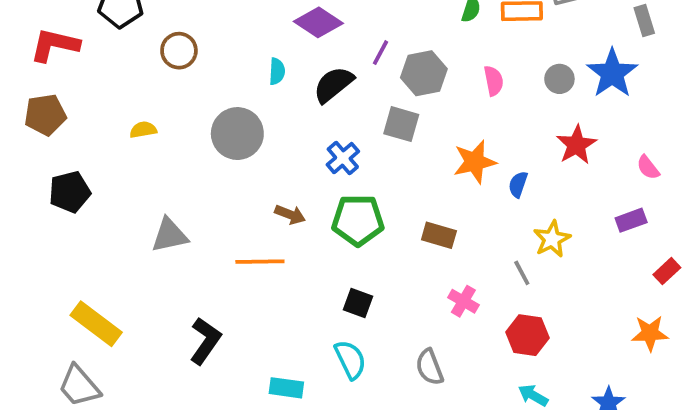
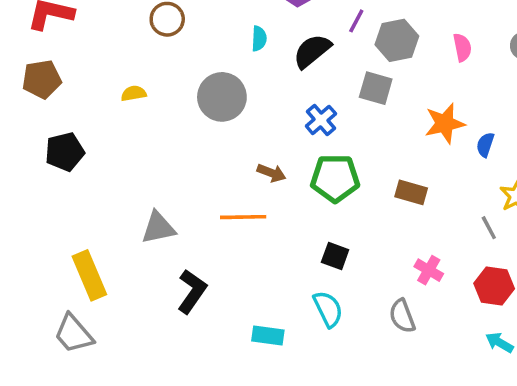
gray triangle: (170, 235) -> (158, 228), moved
pink cross: (463, 301) -> (429, 270), moved
yellow rectangle: (96, 324) -> (89, 275), turned 30

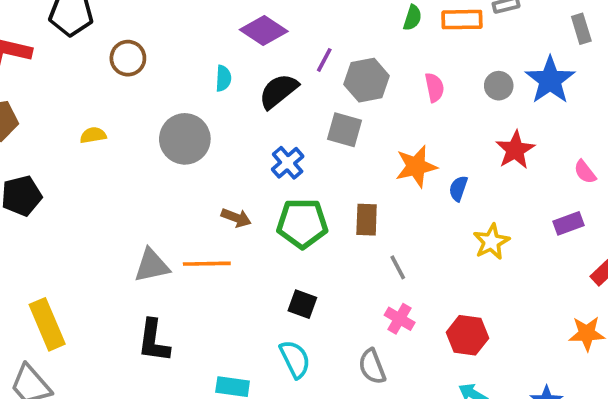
brown rectangle: (411, 192) -> (367, 220), moved, turned 76
gray triangle: (158, 228) -> (152, 266), moved
gray line: (489, 228) -> (398, 267), moved
black L-shape: (192, 291) -> (154, 341), turned 153

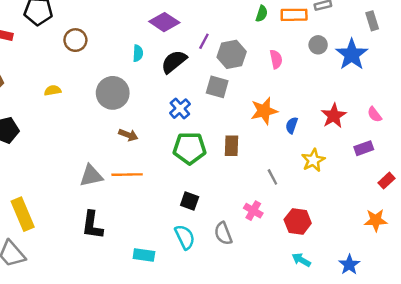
gray circle: (499, 86) -> (318, 45), moved
red star: (515, 150) -> (334, 116), moved
brown arrow: (236, 218) -> (128, 135), moved
gray line: (398, 267) -> (272, 177), moved
gray semicircle: (372, 366) -> (223, 233), moved

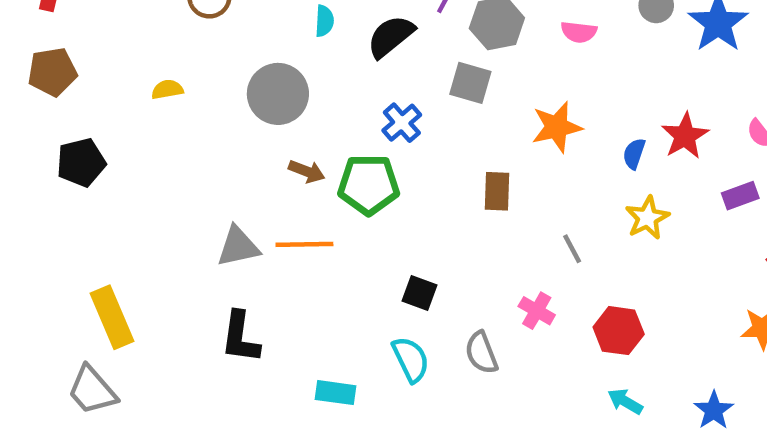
pink semicircle: (276, 59) -> (579, 32), turned 108
blue semicircle: (292, 125) -> (634, 154), moved
green pentagon: (190, 148) -> (369, 185), moved

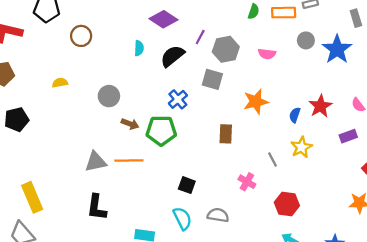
gray circle: (278, 94) -> (109, 96), moved, size x0.7
gray line: (572, 249) -> (273, 159), moved
pink cross: (537, 311) -> (247, 182), moved
gray semicircle: (481, 353) -> (218, 215), turned 120

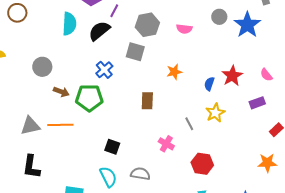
purple line: (200, 37) -> (114, 11), moved
cyan semicircle: (139, 48) -> (69, 24), size x1.6
orange star: (256, 102) -> (174, 72), size x0.7

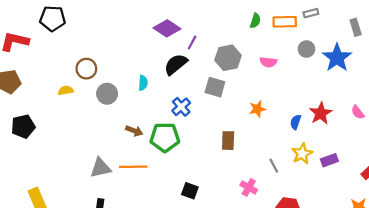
brown circle: (17, 13) -> (86, 69), moved
cyan semicircle: (69, 24) -> (143, 83), moved, size x0.6
gray circle: (42, 67) -> (107, 94), moved
purple rectangle: (257, 103) -> (329, 160), moved

